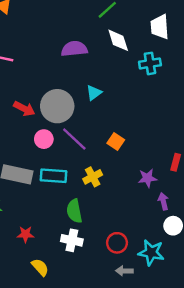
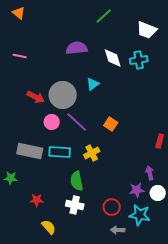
white trapezoid: (160, 27) -> (147, 30), turned -65
white diamond: (118, 40) -> (113, 58), moved
purple star: (147, 178) -> (137, 190), moved

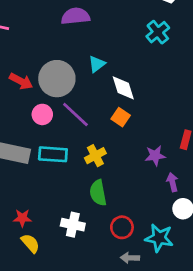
white diamond: (113, 58) -> (123, 88), moved
cyan cross: (139, 60) -> (158, 32), turned -30
green semicircle: (77, 181) -> (98, 193), moved
purple star: (137, 190) -> (155, 156), moved
yellow semicircle: (49, 227) -> (30, 243), moved

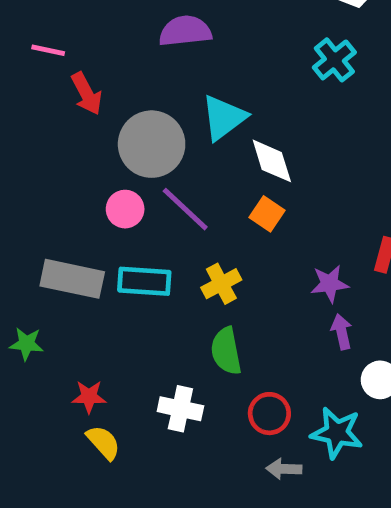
cyan triangle: (97, 64) -> (224, 118), size x1.5
red arrow: (21, 81) -> (87, 94), moved, turned 35
purple arrow: (172, 182) -> (342, 332), moved

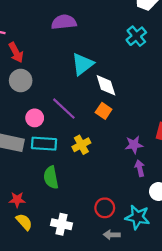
gray circle: (152, 144) -> (21, 81), moved, size x0.7
pink circle: (125, 209) -> (35, 118), moved
green semicircle: (226, 351) -> (51, 177), moved
white cross: (180, 409) -> (62, 224), moved

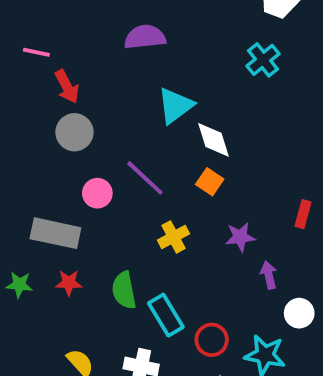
cyan rectangle: (44, 144) -> (166, 315), moved, turned 55
purple star: (134, 145) -> (240, 237), moved
red star: (17, 200) -> (69, 283), moved

